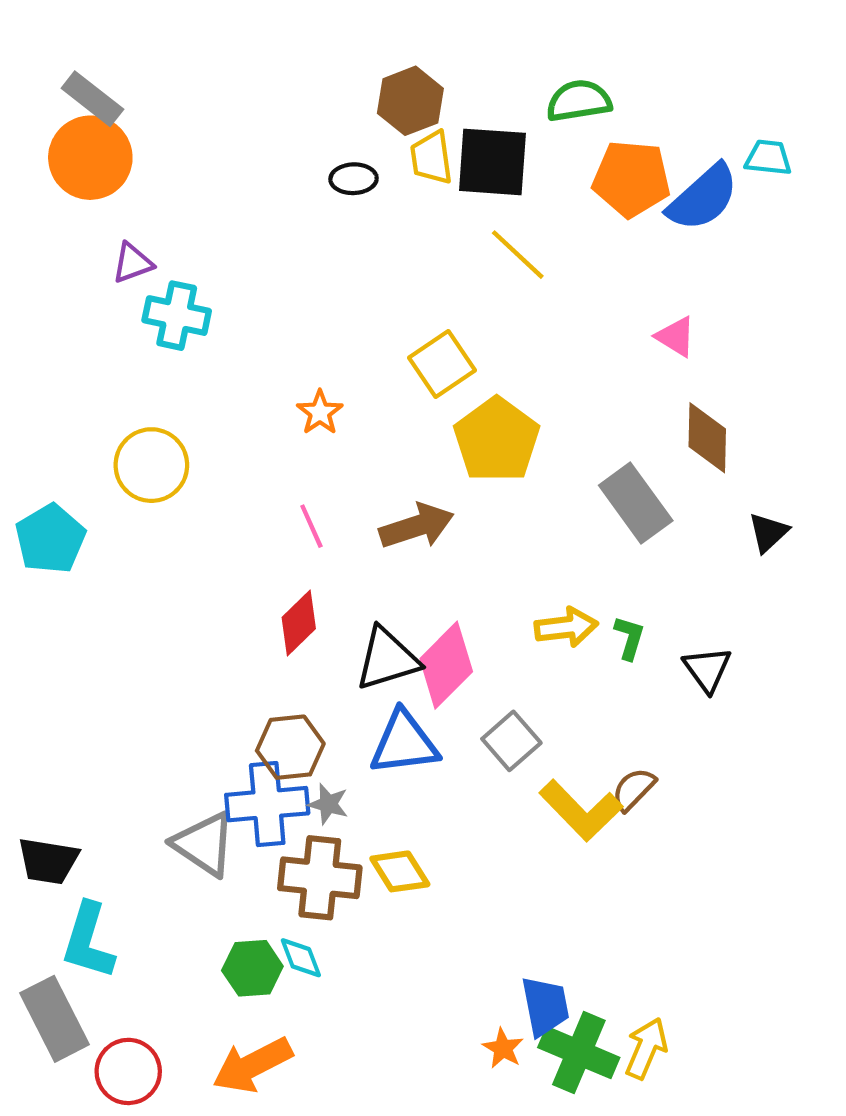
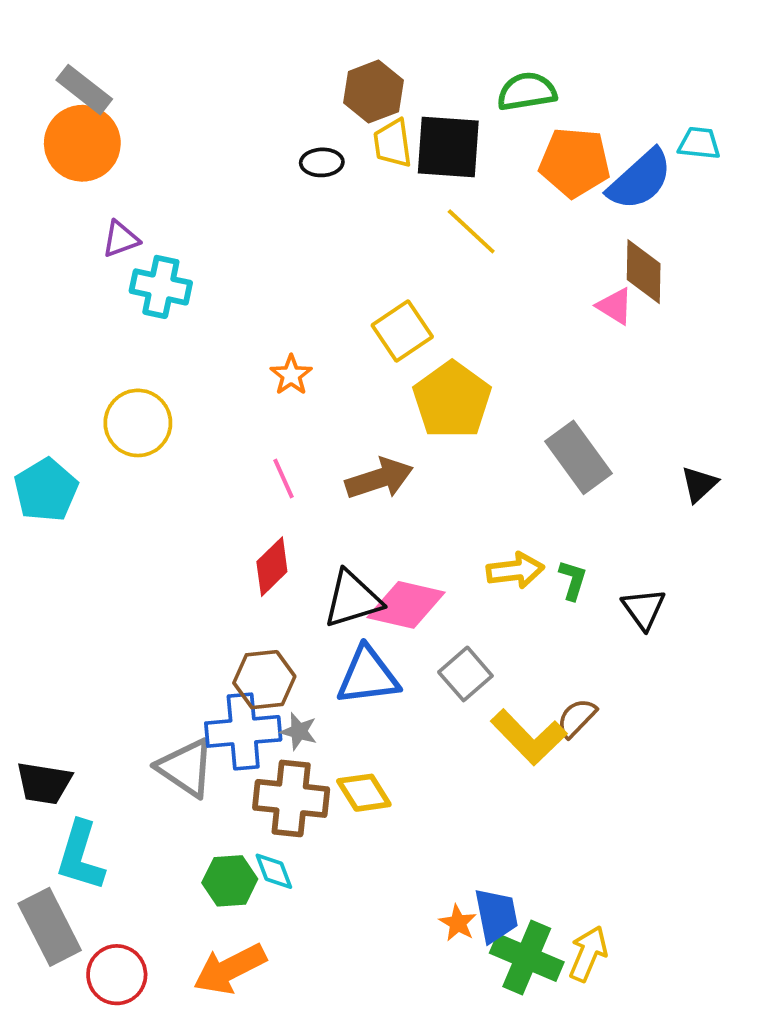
brown diamond: (707, 438) -> (644, 272), moved
pink diamond: (446, 665) -> (406, 605), turned 58
orange star: (503, 1048) -> (458, 923), moved

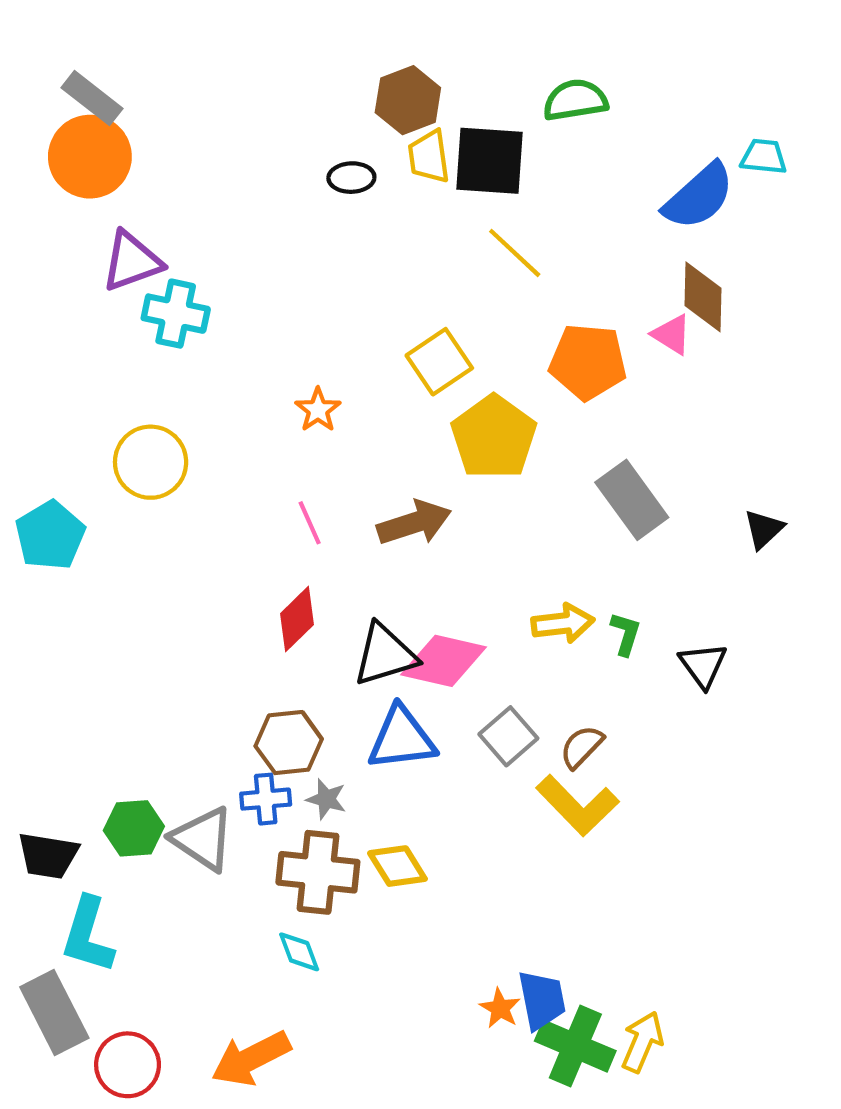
orange pentagon: (575, 162) -> (588, 362), moved
purple triangle: (121, 239) -> (132, 261), size x1.5
brown semicircle: (577, 718) -> (582, 747), moved
blue cross: (243, 731) -> (266, 799), size x0.6
green hexagon: (230, 881) -> (134, 828), moved

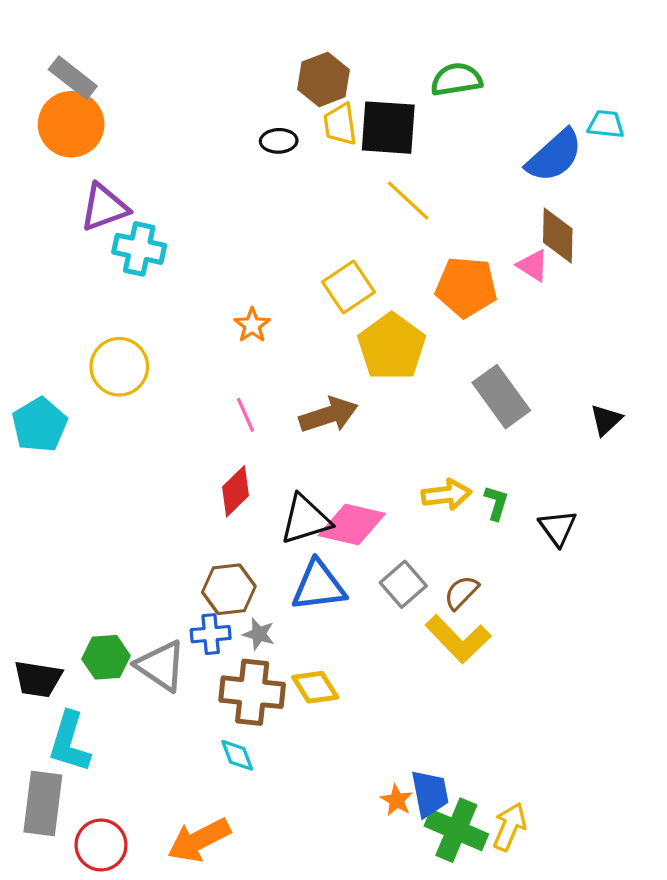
gray rectangle: (54, 1013) -> (43, 803), turned 34

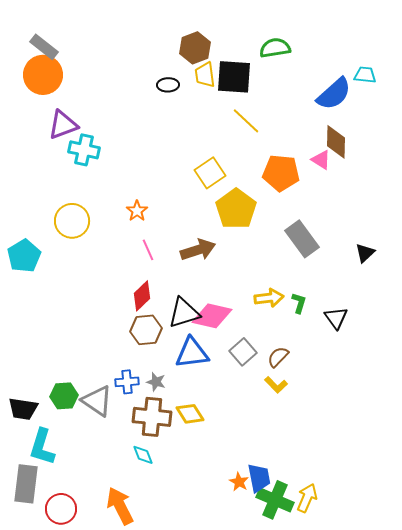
orange star: (252, 325) -> (137, 211), moved
brown hexagon: (229, 589) -> (146, 330), moved
yellow L-shape: (458, 639) -> (276, 385), size x0.6
orange arrow: (199, 840) -> (120, 506), turned 90

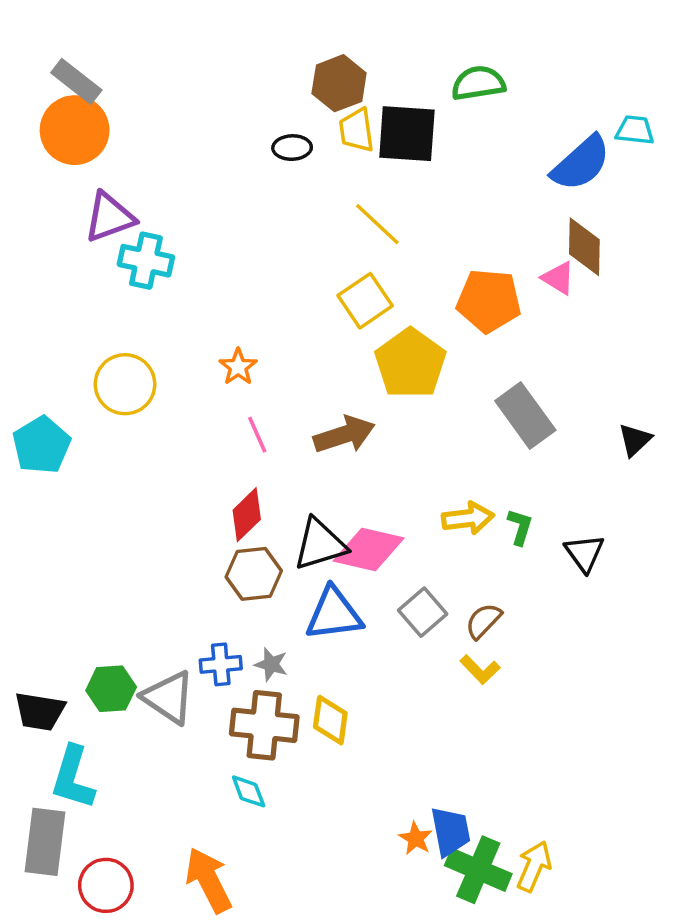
yellow line: (246, 121) -> (377, 224), moved
yellow diamond: (190, 414) -> (330, 720), turned 40

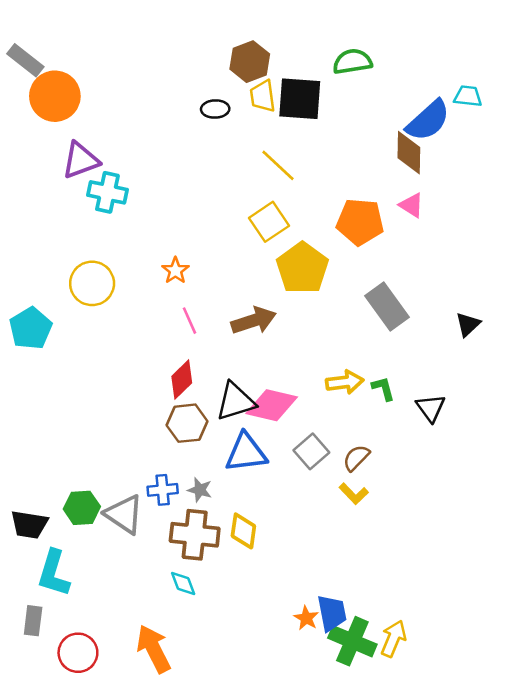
gray rectangle: (76, 81) -> (25, 60), moved
brown diamond: (584, 247) -> (409, 153), moved
green L-shape: (520, 527) -> (383, 389), turned -32
gray rectangle: (45, 842) -> (33, 621), size x0.6

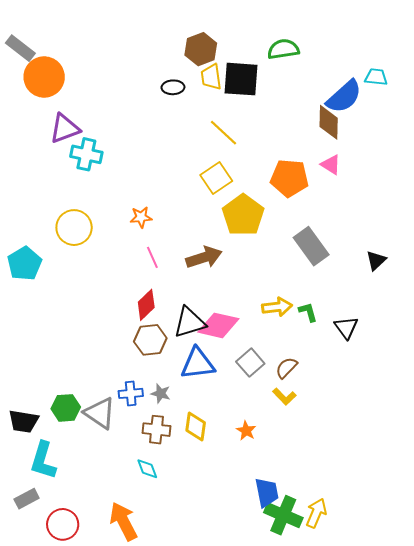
orange star: (175, 271) -> (141, 217), turned 30
brown cross: (195, 535) -> (156, 430), size x0.7
orange star: (306, 618) -> (246, 431), moved
gray rectangle: (33, 621) -> (27, 499), turned 55

